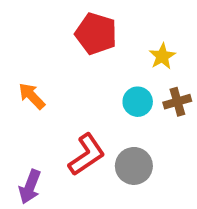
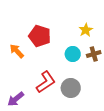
red pentagon: (96, 34) -> (40, 36), moved
purple arrow: (30, 187) -> (16, 99), turned 30

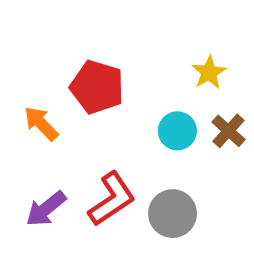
brown cross: (94, 54) -> (228, 131), turned -32
purple arrow: (16, 99) -> (46, 209), moved

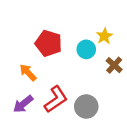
orange arrow: (41, 124) -> (28, 72), moved
cyan circle: (177, 131) -> (86, 49), moved

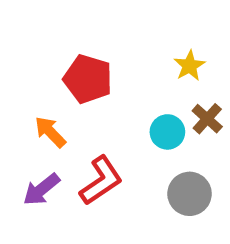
cyan circle: (86, 49) -> (167, 132), moved
gray circle: (86, 107) -> (190, 194), moved

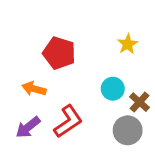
brown cross: (207, 119) -> (140, 102), moved
orange arrow: (50, 132) -> (34, 89), turned -30

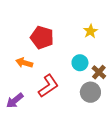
purple arrow: (28, 127) -> (15, 101), moved

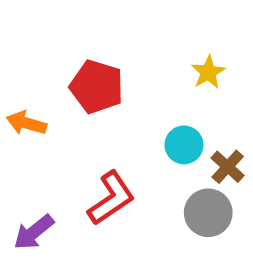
orange arrow: (24, 63) -> (26, 123), moved

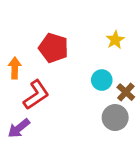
orange arrow: (26, 123) -> (15, 68), turned 75
red L-shape: (111, 198) -> (36, 95), moved

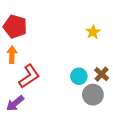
red pentagon: (54, 48) -> (15, 27), moved
cyan circle: (102, 80) -> (79, 76), moved

